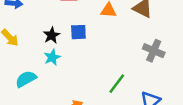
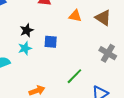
blue square: (78, 32) -> (51, 42), moved

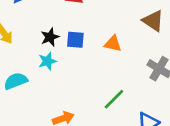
orange triangle: (75, 16) -> (113, 44), moved
blue square: (51, 42) -> (75, 40), moved

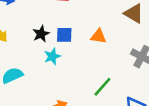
cyan star: (47, 61) -> (52, 56), moved

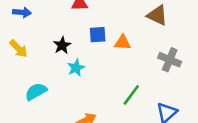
blue square: (64, 35) -> (98, 35), moved

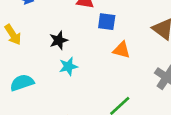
blue square: (98, 35) -> (107, 22), moved

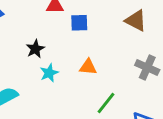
orange triangle: (122, 50) -> (88, 67), moved

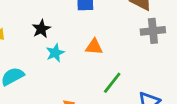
gray cross: (147, 67) -> (153, 31), moved, turned -30

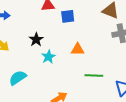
green line: (112, 83) -> (94, 76), turned 60

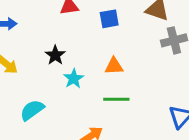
blue square: (68, 16) -> (109, 19), moved
green line: (94, 76) -> (116, 99), moved

